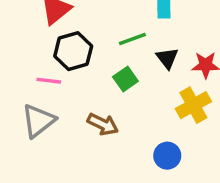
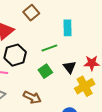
black triangle: (167, 58) -> (70, 67), moved

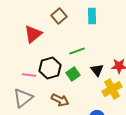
cyan rectangle: (68, 28) -> (92, 16), moved
black hexagon: (15, 55) -> (50, 68), moved

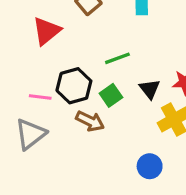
brown arrow: (60, 100) -> (90, 121), moved

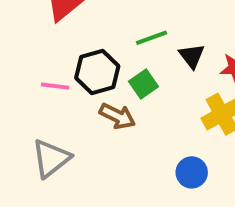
black triangle: (150, 89) -> (192, 56), moved
gray triangle: (30, 134) -> (51, 158), moved

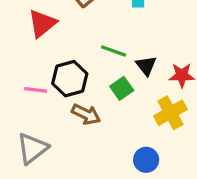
green line: (151, 38) -> (114, 51), turned 40
green square: (143, 84) -> (122, 88), moved

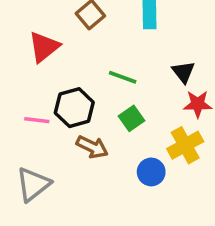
black triangle: (146, 66) -> (183, 72), moved
blue circle: (146, 160) -> (151, 172), moved

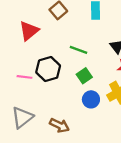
brown arrow: (92, 147) -> (59, 125), moved
blue circle: (151, 172) -> (91, 99), moved

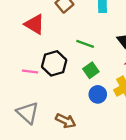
red triangle: (29, 31) -> (35, 24), turned -50
gray triangle: (22, 117) -> (28, 113), turned -40

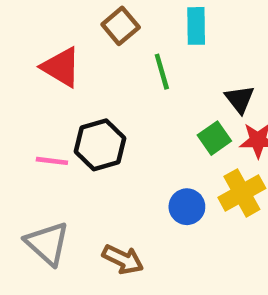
green line: (85, 44) -> (162, 72), moved, turned 54
green square: (91, 70) -> (214, 138), moved

